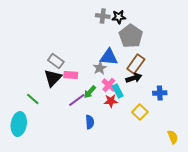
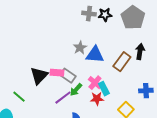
gray pentagon: (131, 36) -> (133, 18), moved
gray rectangle: (56, 61) -> (68, 76), moved
gray star: (100, 68) -> (80, 48), moved
black arrow: (134, 78) -> (140, 52), moved, turned -63

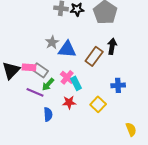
purple line: (63, 98) -> (35, 92), turned 60
red star: (97, 99) -> (69, 102), moved

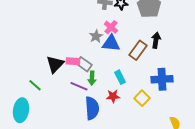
pink cross: (67, 77) -> (111, 27), moved
green arrow: (48, 84) -> (92, 78), turned -40
blue cross: (118, 85) -> (162, 79), size x1.5
blue semicircle: (48, 114) -> (92, 108), size x1.6

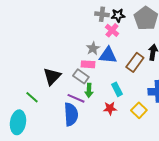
pink cross: (111, 27) -> (112, 30), moved
pink rectangle: (73, 61) -> (88, 64), moved
blue semicircle: (92, 108) -> (71, 114), moved

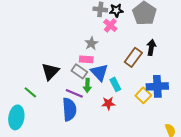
blue triangle: (108, 55) -> (99, 72), moved, turned 42
yellow square: (139, 110) -> (143, 95), moved

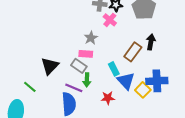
blue triangle: (99, 72) -> (126, 81), moved
cyan rectangle: (115, 84) -> (114, 69), moved

